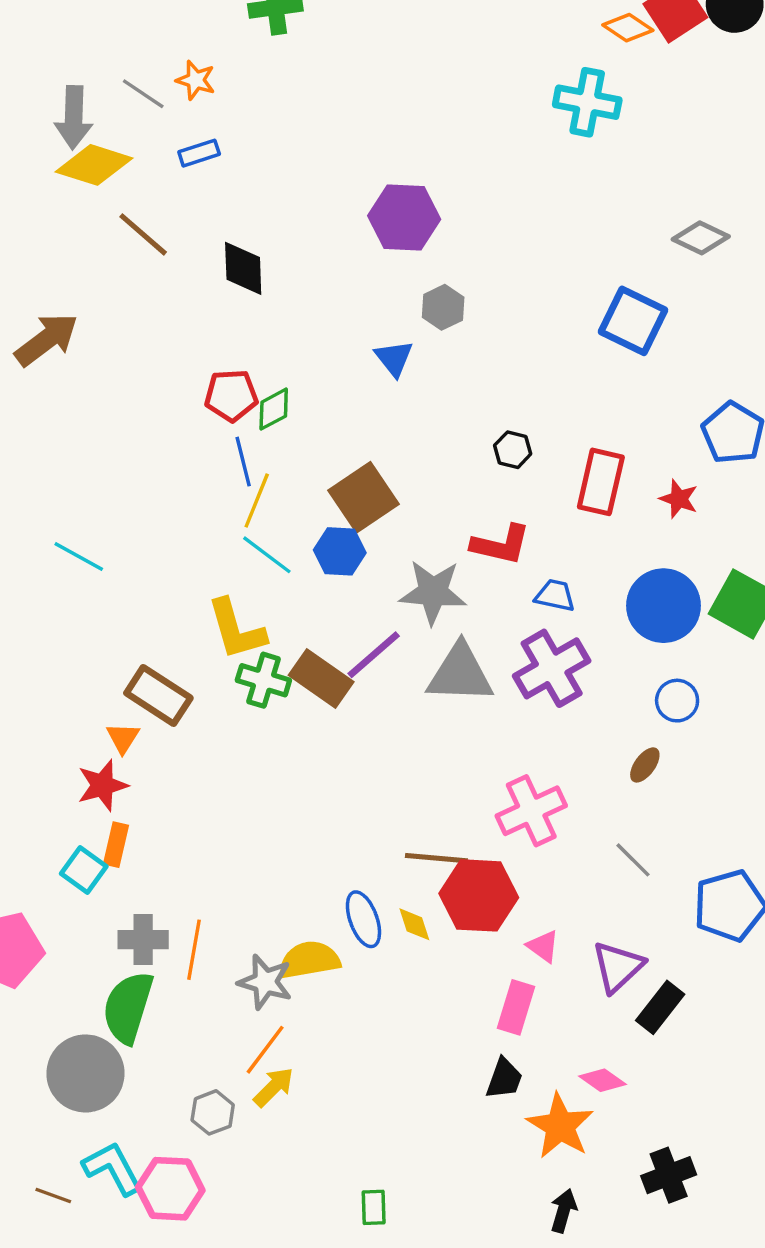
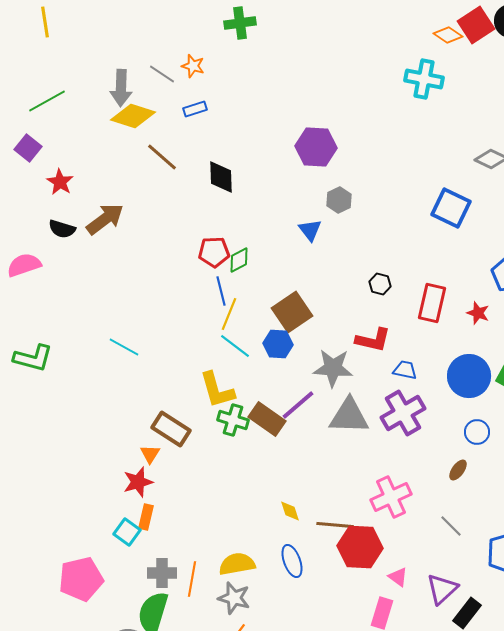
yellow diamond: (414, 924) -> (290, 511), moved
yellow semicircle: (309, 960) -> (237, 564), moved

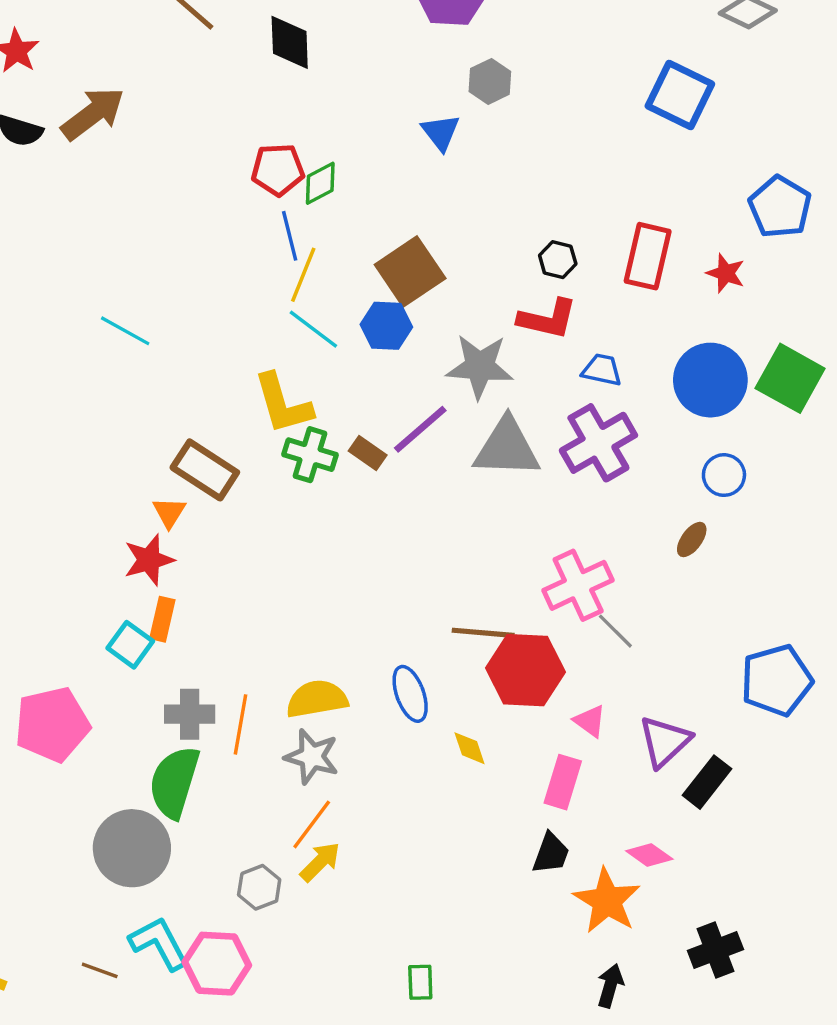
black hexagon: (380, 284) -> (558, 260), moved
brown rectangle: (267, 419) -> (368, 453), size x0.6
yellow diamond: (290, 511) -> (469, 748), moved
gray line: (451, 526) -> (615, 631), moved

